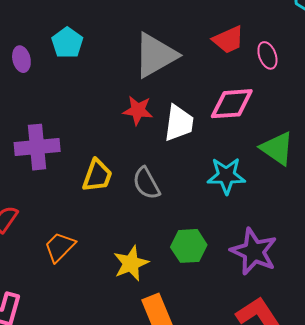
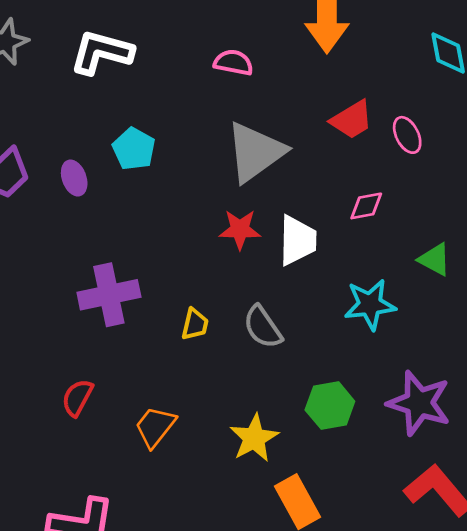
pink diamond: (232, 104) -> (366, 206), size x0.6
green triangle: (277, 148) -> (435, 260), size x0.7
yellow trapezoid: (97, 176) -> (195, 324), size x0.7

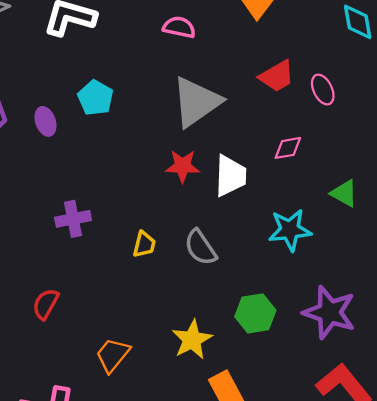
purple cross: (109, 295) -> (73, 219), size x0.7
orange trapezoid: (155, 427) -> (113, 355), moved

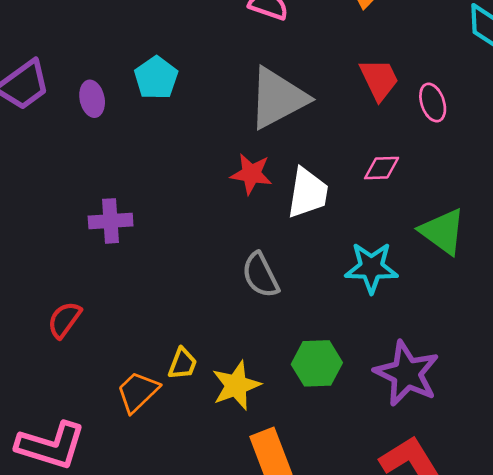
red trapezoid: (277, 76) -> (379, 79), turned -93
green triangle: (344, 193) -> (443, 231), size x1.4
yellow trapezoid: (144, 244) -> (183, 364), moved

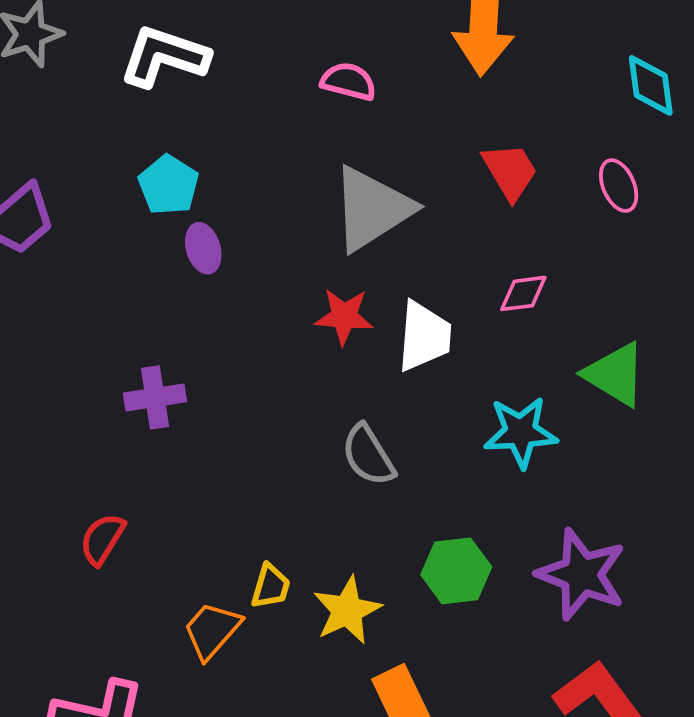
cyan pentagon: (156, 78) -> (168, 185), moved
purple ellipse: (92, 99) -> (203, 248), moved
pink ellipse: (433, 103) -> (619, 186), moved

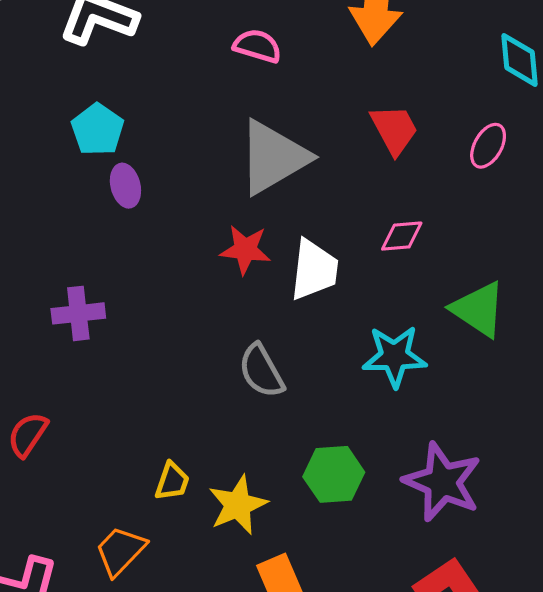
pink ellipse: (619, 186) -> (488, 146), turned 51
orange trapezoid: (212, 630) -> (120, 551), moved

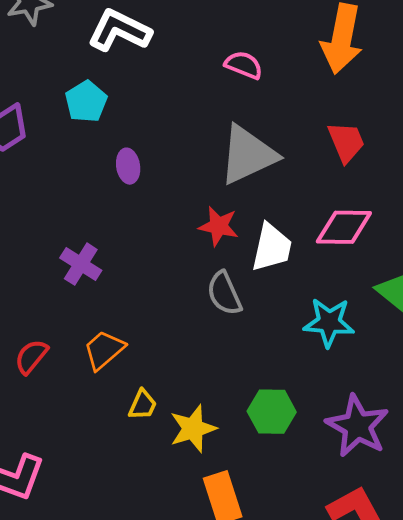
cyan pentagon: (98, 130) -> (86, 102), moved
pink diamond: (402, 236) -> (344, 227), size x1.6
purple cross: (78, 313) -> (81, 264), turned 33
gray semicircle: (261, 371) -> (224, 293), moved
orange trapezoid: (120, 551) -> (104, 350), moved

